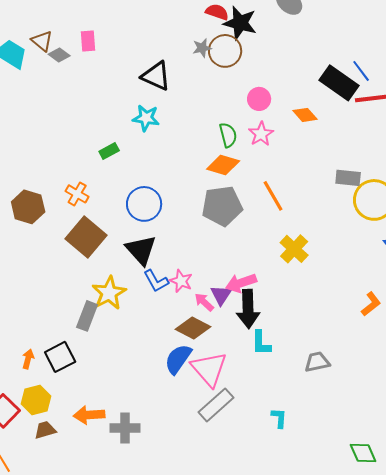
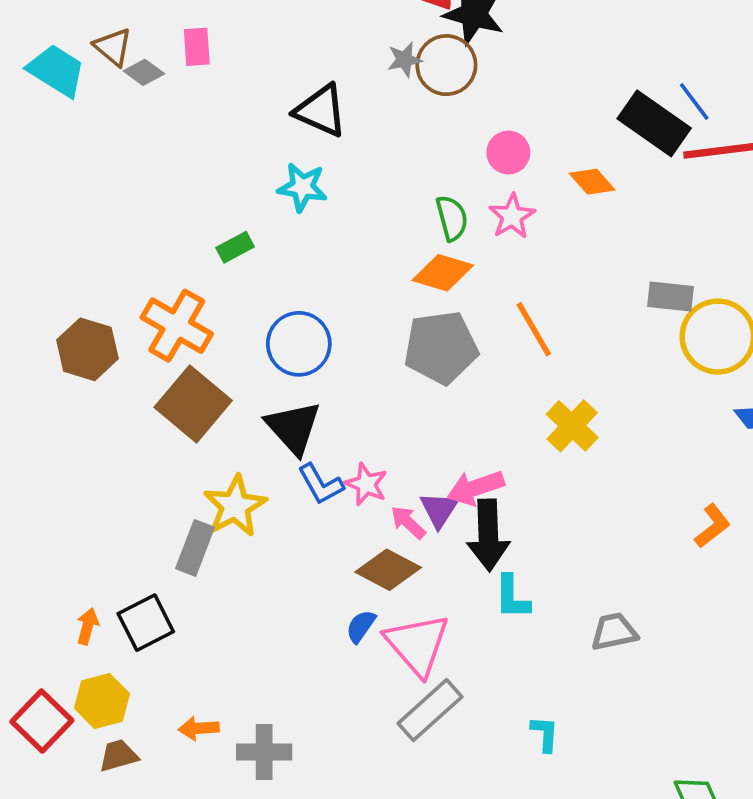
orange cross: (77, 194) -> (177, 326), size x1.6
blue semicircle: (178, 359) -> (361, 626), size x0.6
orange arrow: (89, 415) -> (199, 728), size x0.7

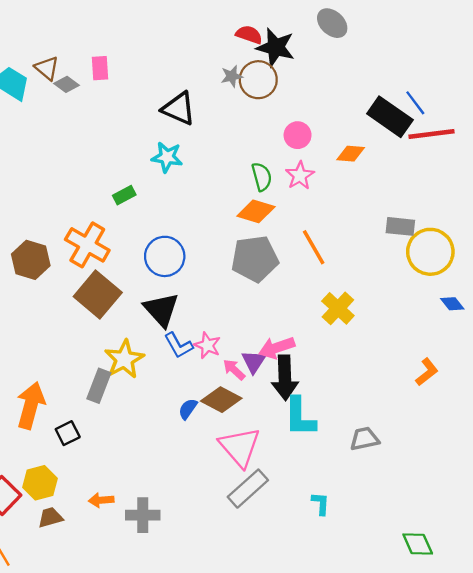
orange diamond: (592, 182) -> (351, 154), turned -44
cyan L-shape: (512, 597) -> (300, 417), size x1.4
black square: (146, 623) -> (68, 433), size x0.7
orange arrow: (87, 626) -> (31, 405), moved, size x2.0
blue semicircle: (361, 626) -> (188, 409), moved

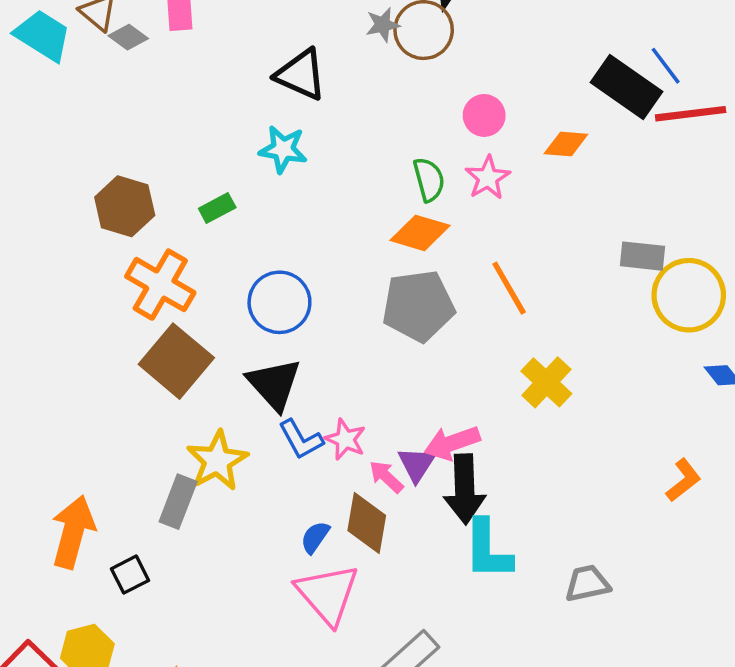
brown hexagon: (31, 260) -> (125, 206), moved
brown diamond: (221, 400) -> (367, 523), turned 72
pink triangle: (240, 447) -> (328, 594), moved

